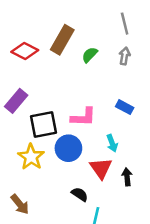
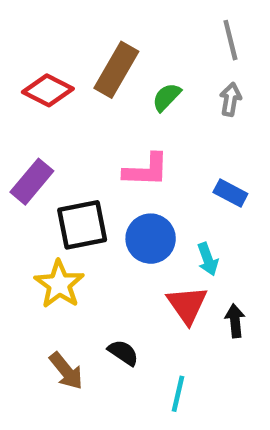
pink L-shape: (83, 117) -> (146, 170), moved
blue circle: (68, 148) -> (151, 239), moved
black semicircle: (80, 194) -> (123, 353), moved
brown arrow: (20, 204) -> (66, 371), moved

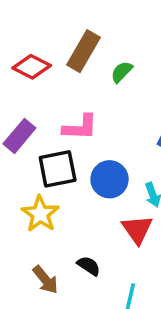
pink L-shape: (146, 170) -> (80, 127), moved

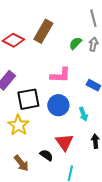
green semicircle: (122, 72) -> (75, 43), moved
pink L-shape: (80, 127) -> (60, 75), moved
red triangle: (137, 229) -> (64, 142), moved

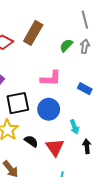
cyan arrow: (83, 114) -> (74, 127), moved
black semicircle: (46, 155) -> (31, 141), moved

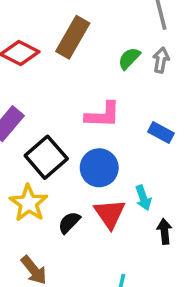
black square: (18, 103) -> (46, 157), turned -30
black semicircle: (31, 141) -> (69, 223), turned -80
red triangle: (55, 147) -> (110, 214), moved

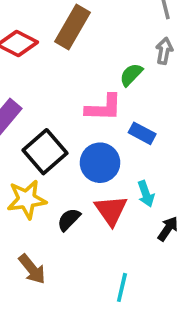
green semicircle: (129, 58) -> (131, 75), moved
blue rectangle: (161, 133) -> (142, 133), moved
yellow star: (29, 203) -> (27, 199), turned 30
black arrow: (164, 231) -> (168, 229), turned 40

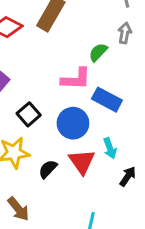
blue rectangle: (142, 133) -> (107, 100), size x1.4
black square: (45, 152) -> (29, 114), size x0.7

